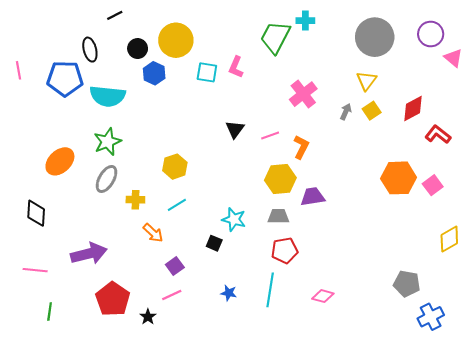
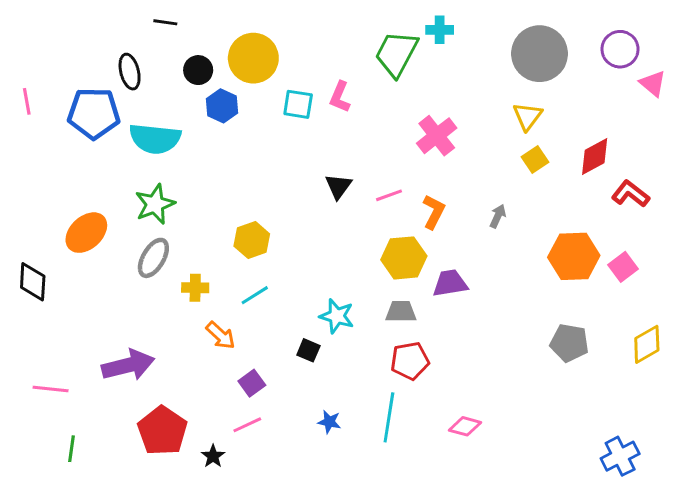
black line: (115, 15) -> (165, 22), turned 35
gray arrow: (346, 112) -> (498, 216), moved
black diamond: (36, 213) -> (33, 282), moved
gray pentagon: (407, 284) -> (569, 343), moved

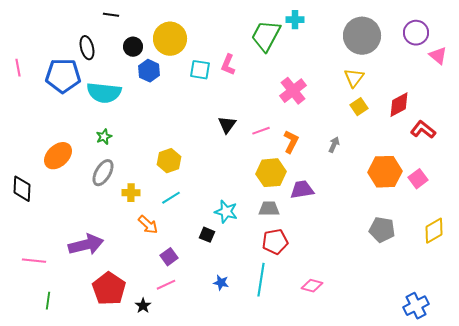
green star: (155, 204) -> (104, 137), size x0.6

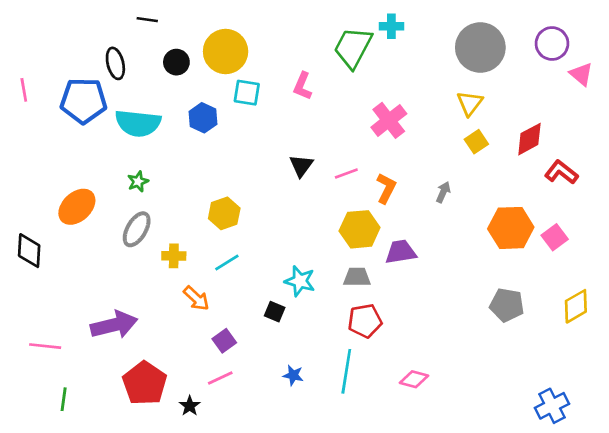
cyan square: (200, 70) -> (247, 93), moved
blue hexagon: (149, 71) -> (203, 118), moved

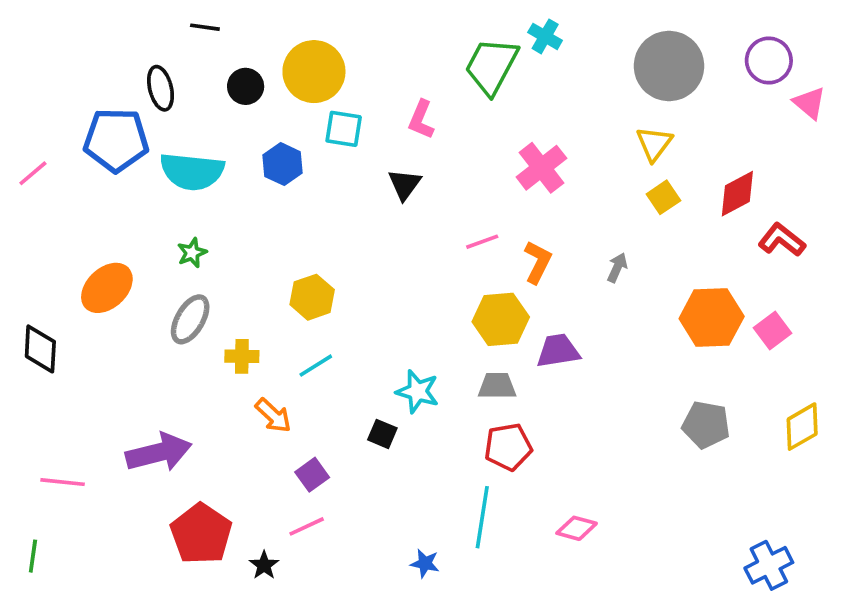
cyan cross: (391, 26) -> (545, 36), turned 30
pink line: (24, 90) -> (33, 173), moved, turned 60
black triangle: (301, 166) -> (405, 184), moved
blue star: (293, 375) -> (425, 563), moved
green line: (64, 399) -> (33, 556), moved

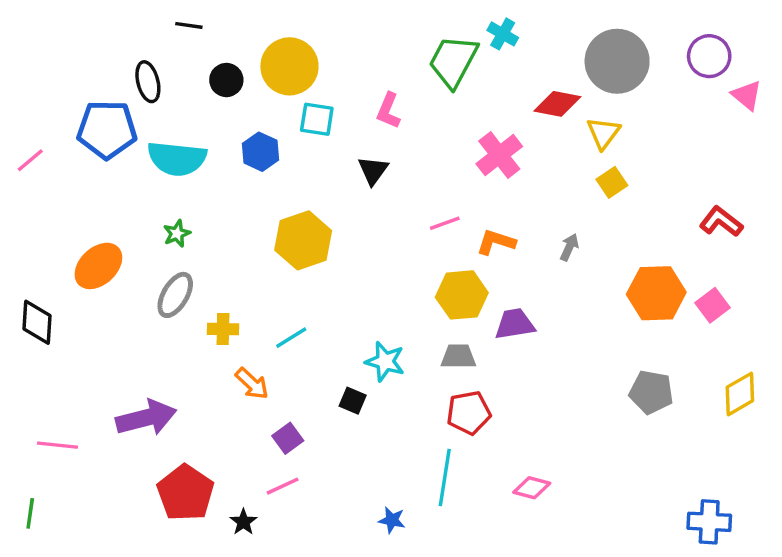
red diamond: (737, 194) -> (557, 104), moved, turned 39
orange L-shape: (538, 262) -> (496, 242), turned -99
yellow hexagon: (312, 297) -> (303, 240), moved, size x1.4
blue cross: (769, 565) -> (709, 522), turned 30

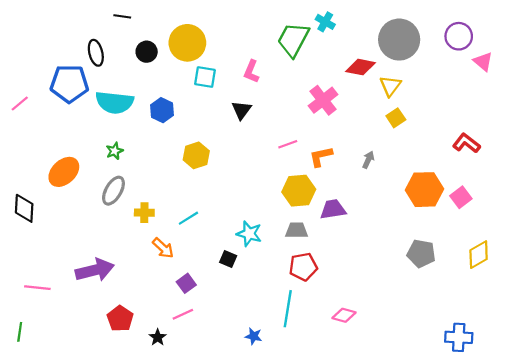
blue hexagon: (260, 152) -> (162, 110), moved
yellow hexagon: (303, 240) -> (196, 155), size x0.7
orange L-shape: (496, 242) -> (321, 156), turned -30
red pentagon: (185, 493) -> (120, 319), size x0.7

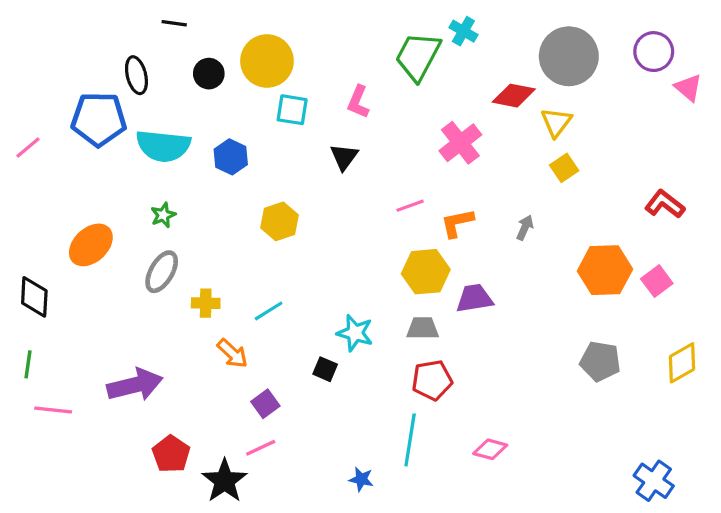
green line: (20, 332) -> (28, 364), moved
black star: (158, 337) -> (225, 481), size x1.8
blue cross: (459, 337) -> (654, 481), turned 32

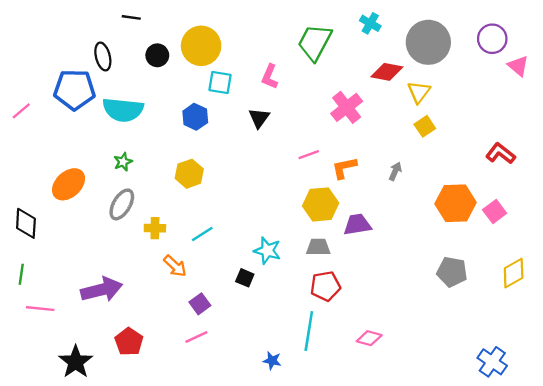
cyan cross: (463, 31) -> (370, 23), moved
blue hexagon: (231, 157) -> (195, 117), moved
yellow hexagon: (280, 221) -> (189, 174), moved
black star: (225, 481) -> (76, 362), moved

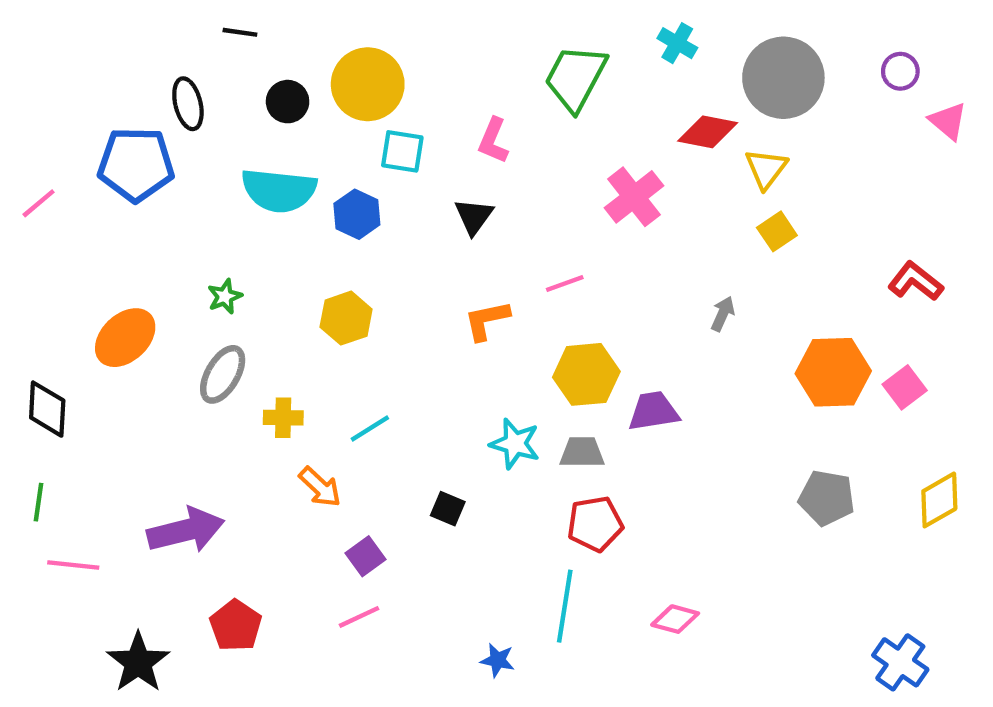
purple circle: (492, 39) -> (900, 71), size x0.7
cyan semicircle: (123, 110) -> (279, 190), moved
orange L-shape: (344, 168) -> (487, 320), moved
cyan star: (267, 251) -> (515, 444), moved

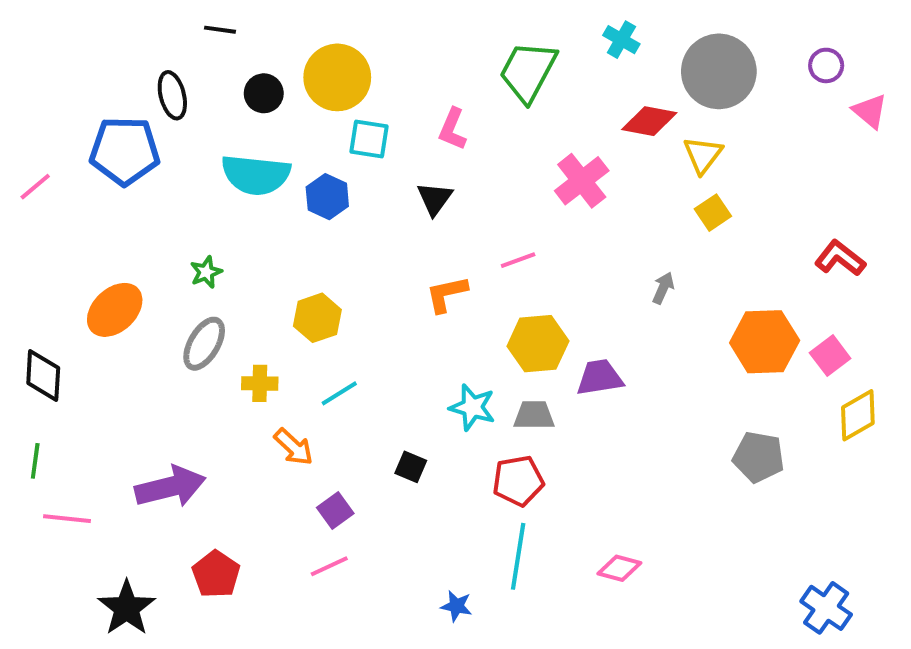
yellow hexagon: (346, 318) -> (317, 318), moved
yellow diamond: (939, 500) -> (858, 415), moved
red pentagon: (595, 524) -> (518, 481), moved

